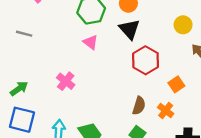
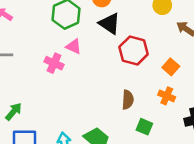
pink cross: (66, 81) -> (54, 63), moved
brown semicircle: (139, 106) -> (128, 100), moved

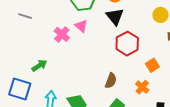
green arrow: (13, 112) -> (39, 66), moved

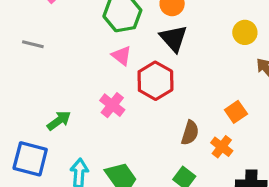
pink cross: (62, 34) -> (112, 105), moved
red hexagon: (127, 44) -> (155, 81), moved
brown semicircle: (111, 81) -> (190, 133), moved

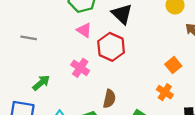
gray line: (33, 44) -> (29, 38), moved
brown semicircle: (190, 133) -> (109, 99), moved

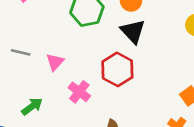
pink triangle: (84, 30) -> (55, 62), moved, turned 35

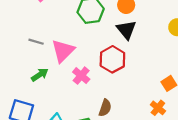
pink triangle: (55, 62) -> (63, 51), size x1.6
green arrow: (32, 106) -> (40, 75), moved

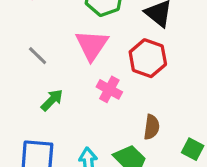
gray line: (36, 42) -> (38, 56), turned 40
pink triangle: (63, 51) -> (92, 45), moved

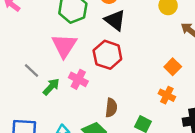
gray line: (38, 56) -> (31, 70), moved
green arrow: (52, 100) -> (51, 87), moved

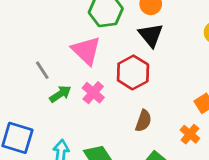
pink triangle: (64, 46) -> (86, 51), turned -32
brown semicircle: (111, 108) -> (143, 121), moved

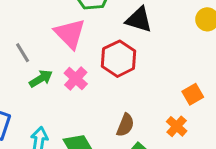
black triangle: (151, 35) -> (139, 20), turned -36
brown semicircle: (143, 121) -> (125, 125), moved

